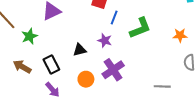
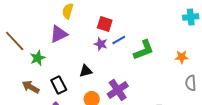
blue line: (114, 18) -> (119, 40), turned 40
purple star: (105, 40) -> (101, 44), moved

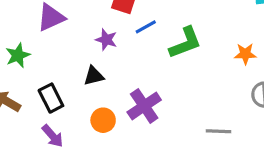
purple star: (101, 44) -> (106, 40), moved

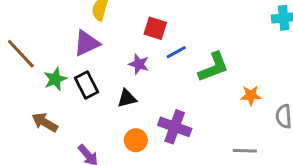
orange star: (245, 54) -> (251, 95), moved
black rectangle: (51, 98) -> (87, 85), moved
purple cross: (144, 106) -> (175, 127), turned -36

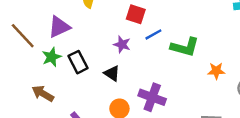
purple triangle: (87, 43) -> (59, 27), moved
green L-shape: (213, 67) -> (185, 47), turned 36
black triangle: (127, 98) -> (112, 73), turned 48

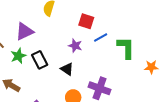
green L-shape: (185, 47) -> (126, 48), turned -105

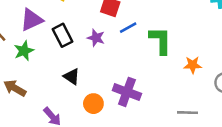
black rectangle: (40, 60) -> (63, 35), moved
black triangle: (67, 69) -> (72, 77), moved

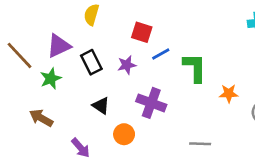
purple star: (96, 38) -> (127, 65), turned -30
purple cross: (127, 92) -> (151, 103), moved
gray line: (187, 113) -> (200, 144), moved

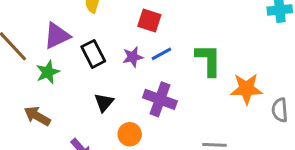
blue line: (161, 54) -> (161, 54), moved
orange star: (229, 93) -> (246, 89), size x1.5
black triangle: (101, 106) -> (104, 102), turned 36

